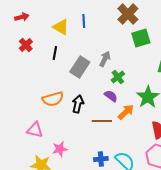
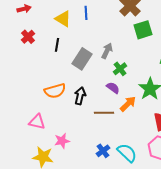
blue cross: (101, 159) -> (103, 151), turned -32

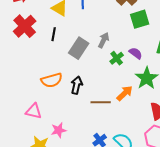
red cross: (28, 37) -> (25, 26), size x1.6
purple semicircle: (113, 88) -> (136, 53), moved

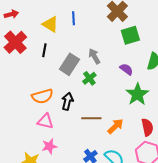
gray arrow: (104, 40) -> (94, 56), turned -56
green cross: (117, 58) -> (89, 78), moved
orange arrow: (125, 93) -> (115, 126), moved
pink triangle: (34, 111) -> (45, 121), moved

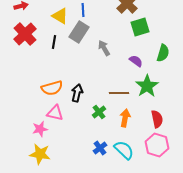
gray rectangle: (69, 64) -> (79, 32), moved
green cross: (89, 78) -> (99, 112), moved
brown line: (91, 118) -> (119, 93), moved
orange arrow: (115, 126) -> (125, 118), turned -36
pink star: (49, 146) -> (40, 129), moved

